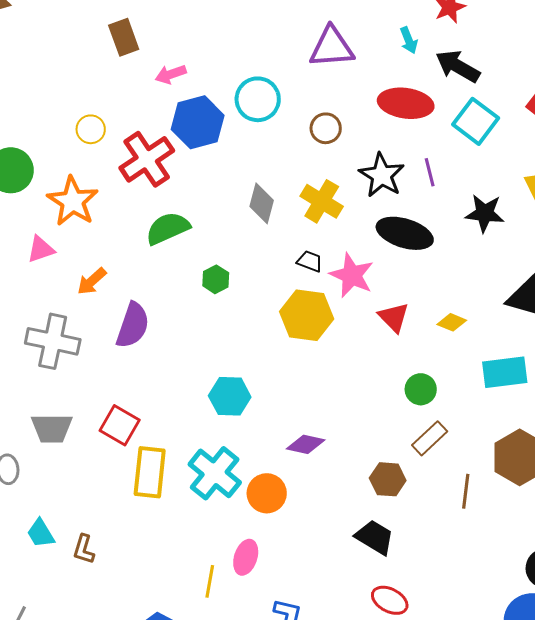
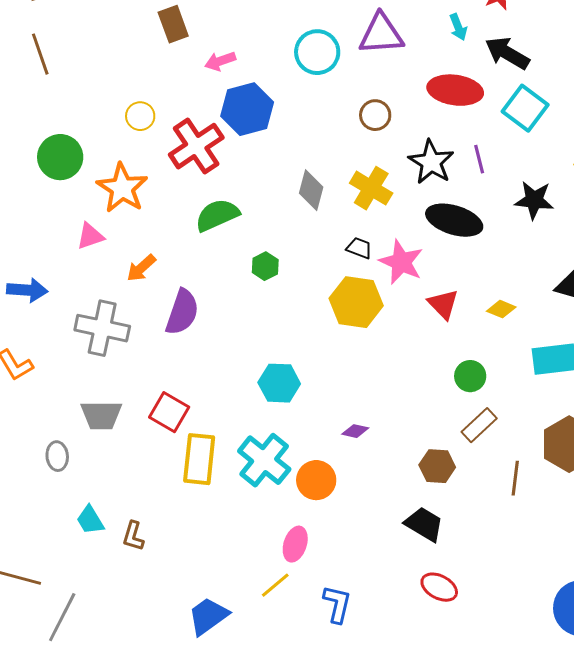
cyan circle: (258, 99) -> (317, 52), moved
purple diamond: (306, 444) -> (355, 431), size x0.7
yellow line: (210, 581) -> (275, 585), moved, turned 40

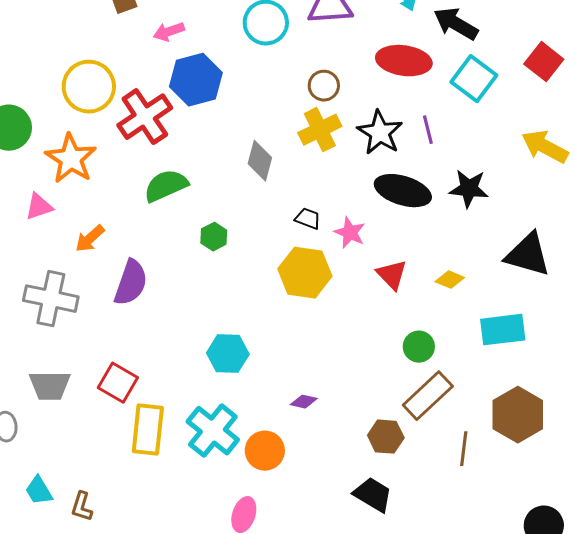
yellow circle: (140, 116) -> (89, 87), size x1.8
yellow cross: (371, 188) -> (320, 130), moved, turned 33
black star: (534, 200) -> (469, 189), moved
pink star: (401, 262) -> (350, 233), size x0.7
brown rectangle: (479, 425) -> (428, 396), size x1.4

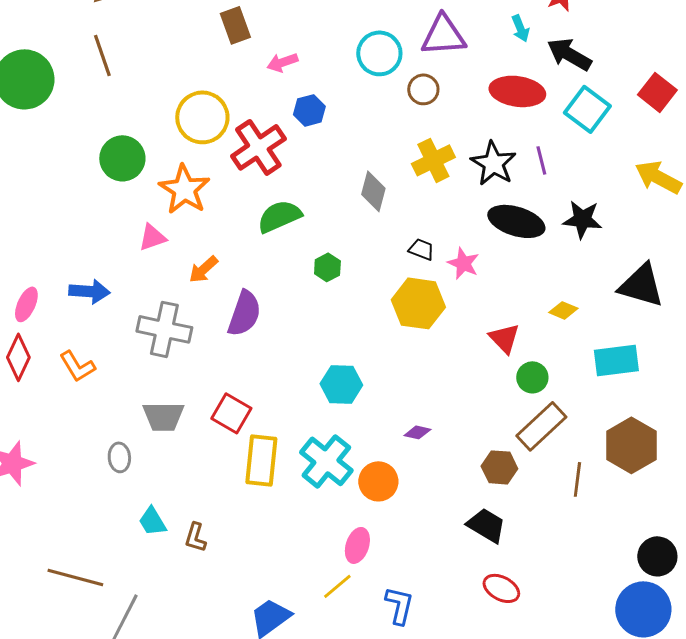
blue hexagon: (196, 80) -> (309, 110), size x0.6
brown circle: (324, 86) -> (423, 89), moved
red triangle: (392, 275) -> (504, 338), moved

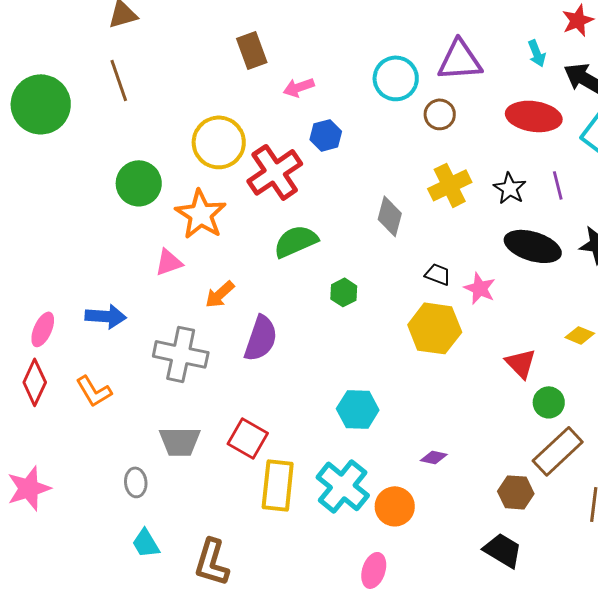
black star: (493, 163) -> (510, 188), size x0.7
cyan trapezoid: (152, 521) -> (146, 543), moved
brown L-shape: (195, 537) -> (212, 562), size x1.6

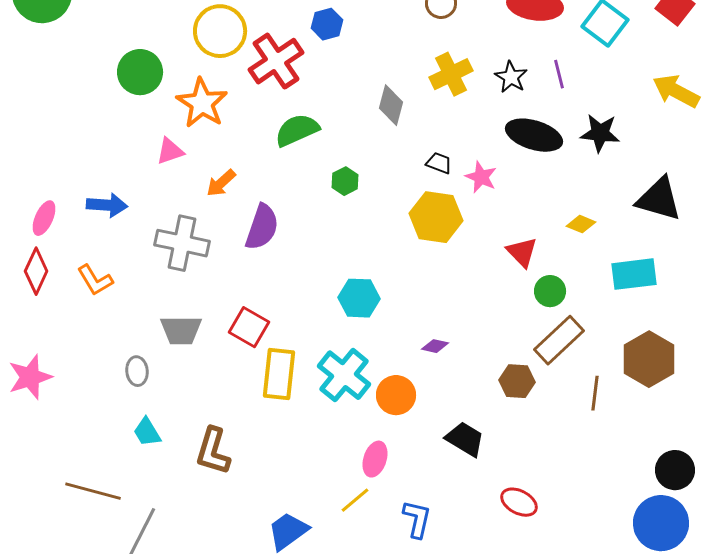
black trapezoid: (503, 550) -> (465, 439), moved

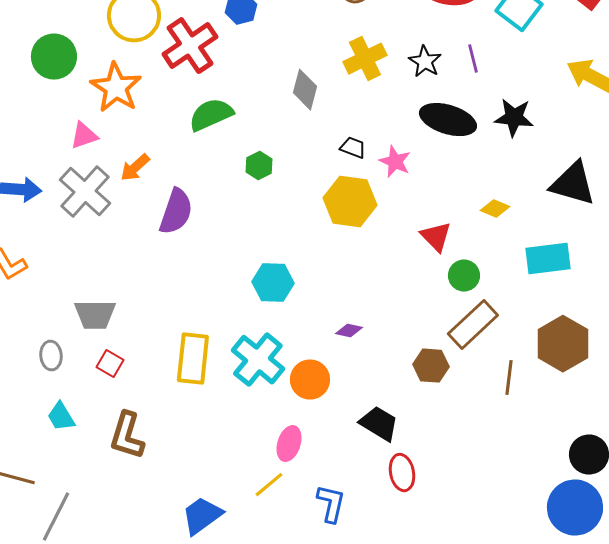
gray cross: (182, 243) -> (85, 192), moved, turned 30
red square: (249, 327) -> (110, 364), moved, size x0.7
red ellipse: (519, 502) -> (402, 473), moved, turned 51

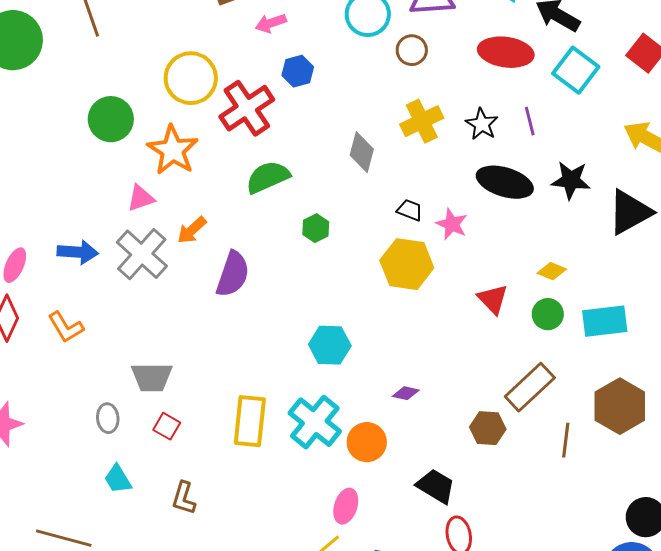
black triangle: (573, 184) -> (630, 212), moved, turned -45
green circle: (464, 276) -> (548, 314), moved
brown L-shape: (127, 436) -> (184, 498), size x0.7

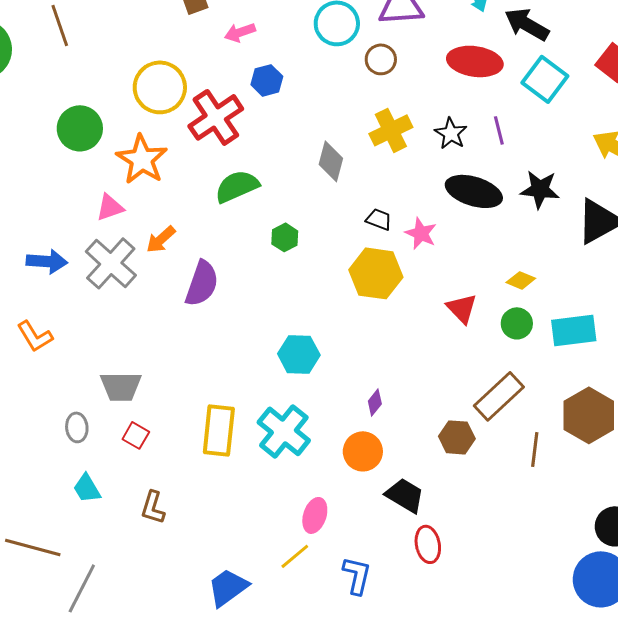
purple diamond: (406, 393) -> (375, 402), turned -64
orange circle: (367, 442) -> (363, 451), moved

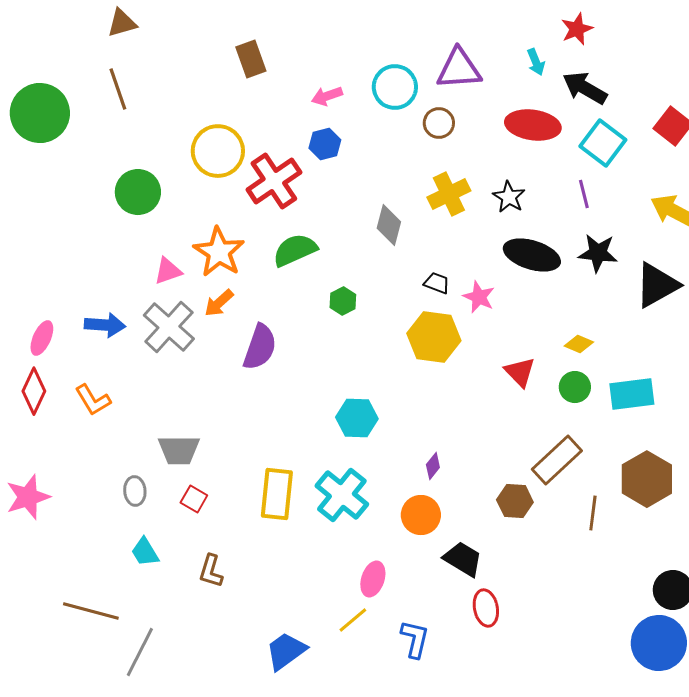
pink arrow: (240, 32) -> (327, 96), moved
purple line: (499, 130) -> (584, 194), moved
orange star: (142, 159) -> (219, 252), moved

